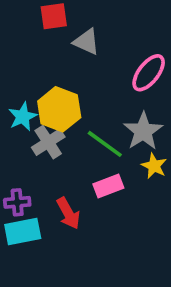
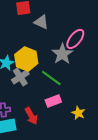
gray star: (143, 131) -> (62, 54), moved
yellow star: (154, 166) -> (78, 113), moved

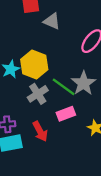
gray star: (62, 54) -> (83, 83), moved
gray cross: (20, 77) -> (38, 94), moved

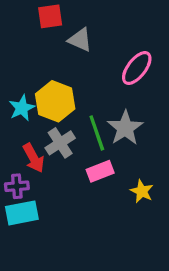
green line: (64, 87) -> (97, 133), turned 35
red arrow: (40, 131) -> (34, 158), moved

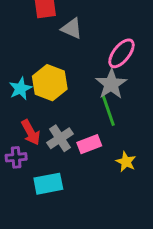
gray star: (125, 128) -> (111, 84), moved
green line: (97, 133) -> (108, 110), moved
gray cross: (60, 143) -> (60, 138), moved
cyan rectangle: (22, 213) -> (48, 184), moved

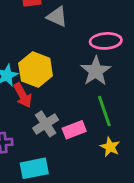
pink ellipse: (121, 53) -> (106, 41), turned 48
green line: (108, 110) -> (104, 111), moved
red arrow: (31, 132) -> (23, 95), moved

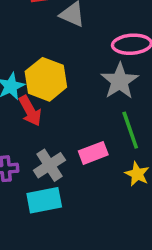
gray cross: (46, 124) -> (49, 165), moved

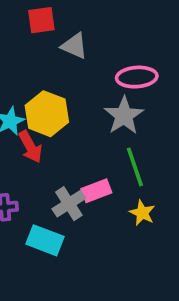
gray cross: (49, 165) -> (69, 204), moved
cyan rectangle: (44, 200) -> (45, 240), turned 32

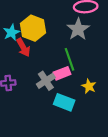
green line: (135, 167) -> (70, 59), moved
cyan rectangle: (45, 240) -> (64, 102), moved

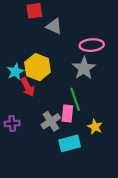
pink rectangle: (62, 73) -> (67, 114), turned -63
cyan rectangle: (64, 102) -> (70, 143), turned -36

